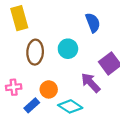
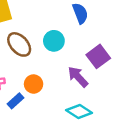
brown ellipse: (35, 52) -> (19, 44), turned -45
cyan diamond: (70, 106) -> (79, 112), moved

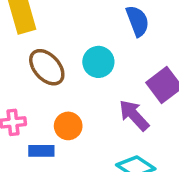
blue rectangle: (16, 101) -> (41, 151), turned 42

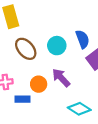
blue semicircle: (138, 21) -> (82, 39), moved
purple arrow: (134, 115) -> (61, 78), moved

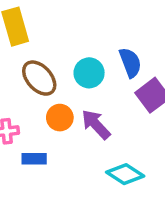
orange circle: (39, 84) -> (60, 118), moved

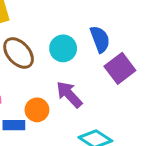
orange circle: (60, 118) -> (37, 110), moved

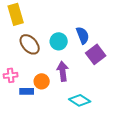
purple arrow: (69, 94) -> (63, 71), turned 36

